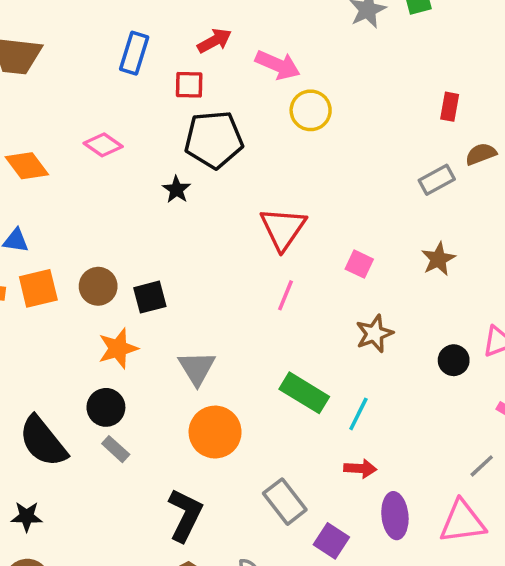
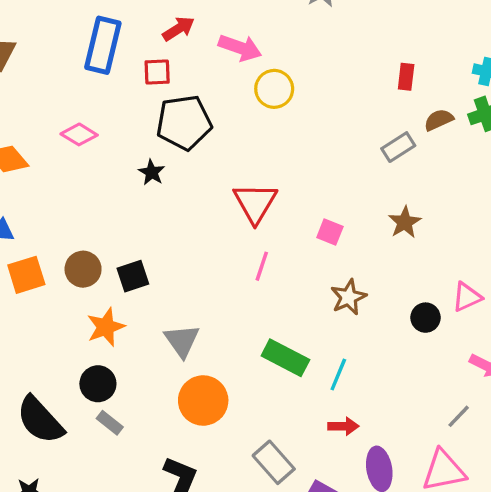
blue rectangle: (134, 53) -> (103, 45), size x1.4

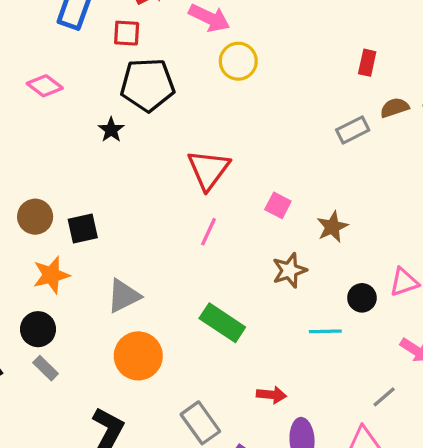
brown star: (405, 222) -> (332, 227), moved
gray triangle: (182, 341) -> (124, 296), turned 33
cyan line: (338, 375) -> (325, 331), moved, turned 60

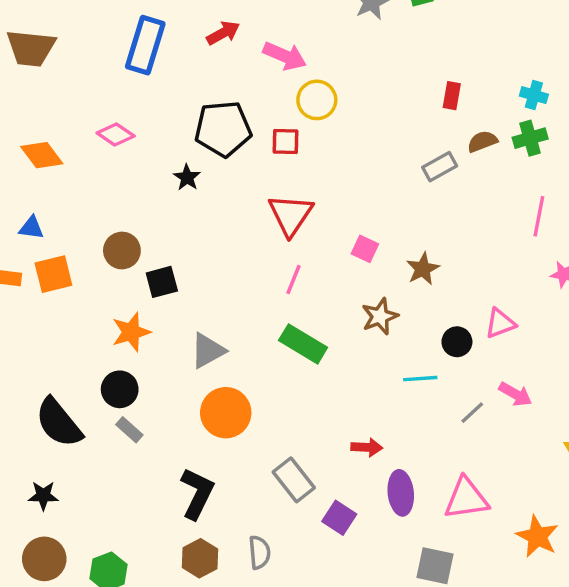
red square: (127, 33) -> (285, 142), moved
brown circle: (35, 217) -> (122, 251), moved
green rectangle: (222, 323) -> (303, 344), moved
gray line: (384, 397) -> (472, 413), moved

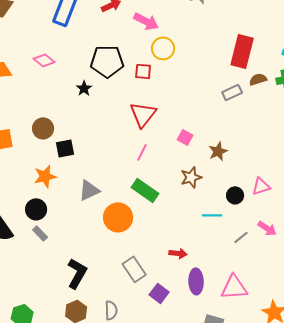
red rectangle: (452, 96) -> (242, 51), size x2.0
orange circle: (226, 413) -> (118, 217), moved

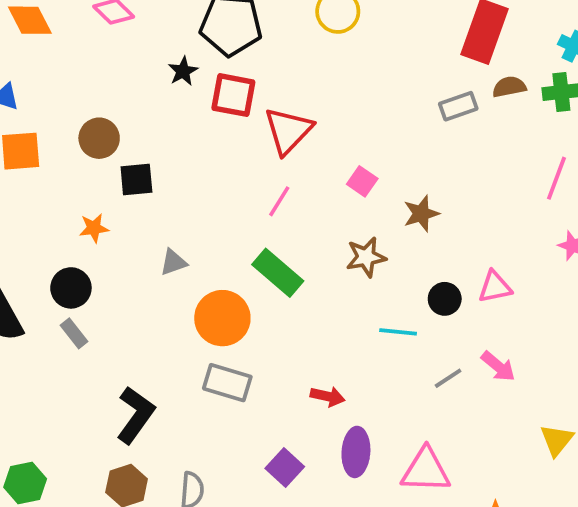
red square: (143, 71) -> (233, 95), moved, size x1.4
orange star: (45, 176) -> (94, 228), size x0.7
gray triangle: (89, 190) -> (173, 262), size x0.7
gray rectangle: (134, 269) -> (227, 383), moved, turned -45

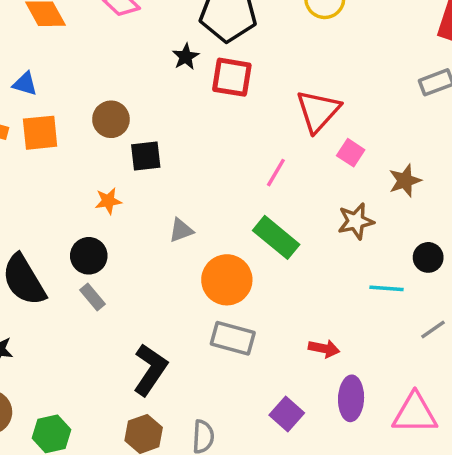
red triangle: (288, 131) -> (318, 111), moved

